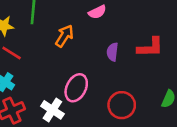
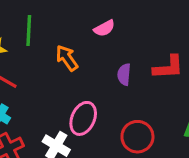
orange arrow: (64, 36) -> (67, 58), turned -65

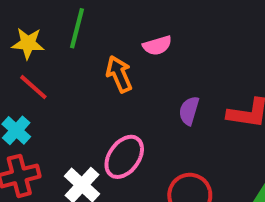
pink semicircle: (104, 28) -> (157, 45), moved

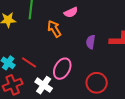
red line: (33, 87) -> (29, 62), moved

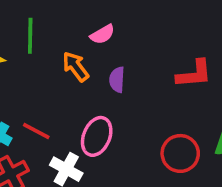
purple semicircle: (91, 42) -> (117, 80), moved
red circle: (97, 83) -> (180, 153), moved

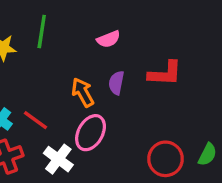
orange arrow: (76, 67) -> (83, 92), moved
red L-shape: (194, 74) -> (165, 73), moved

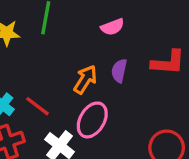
orange arrow: (83, 92) -> (85, 79), turned 60

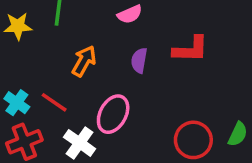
orange arrow: (85, 79) -> (84, 61), moved

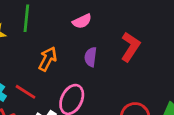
red L-shape: (191, 49) -> (130, 47), turned -56

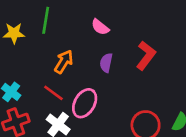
pink semicircle: (82, 21) -> (100, 27), turned 60
red line: (26, 92) -> (53, 93), moved

